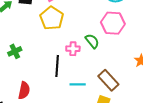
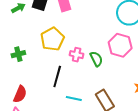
yellow pentagon: (52, 18) -> (52, 39), moved
pink cross: (73, 49) -> (77, 55), moved

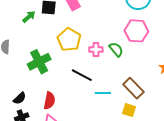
green cross: (18, 54) -> (39, 62), size x1.6
black line: (57, 76) -> (82, 75), turned -65

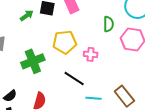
yellow pentagon: (69, 40) -> (65, 42), turned 30
green semicircle: (116, 49) -> (109, 24), moved, turned 35

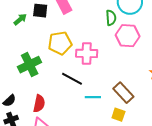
green semicircle: (109, 24) -> (111, 18), moved
pink cross: (91, 54) -> (87, 53), size x1.5

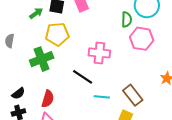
yellow pentagon: (60, 43) -> (57, 34), moved

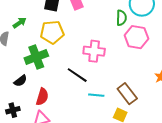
green arrow: (36, 13) -> (20, 23), moved
black semicircle: (18, 93) -> (20, 81), moved

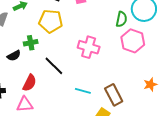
green cross: (36, 57) -> (31, 43), size x0.6
black line: (77, 75) -> (54, 66), moved
black semicircle: (20, 81) -> (14, 56), moved

